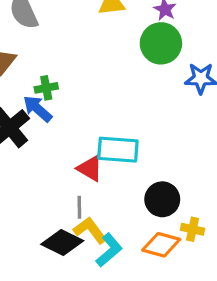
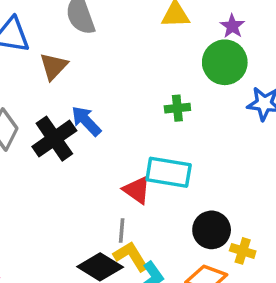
green cross: (46, 88) -> (177, 108), moved
yellow cross: (192, 229) -> (243, 251), moved

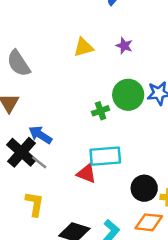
green circle: (225, 62) -> (128, 95), moved
gray line: (122, 231) -> (39, 162), moved, turned -42
yellow L-shape: (131, 256) -> (35, 204), moved, turned 55

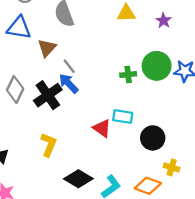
cyan rectangle: (105, 156) -> (123, 117), size x0.7
gray line: (39, 162) -> (69, 66), moved
black circle: (144, 188) -> (153, 138), moved

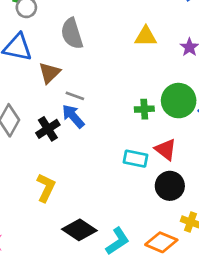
gray line: (69, 66) -> (75, 96), turned -35
black cross: (48, 95) -> (48, 129), size x0.7
red triangle: (102, 128) -> (166, 149), moved

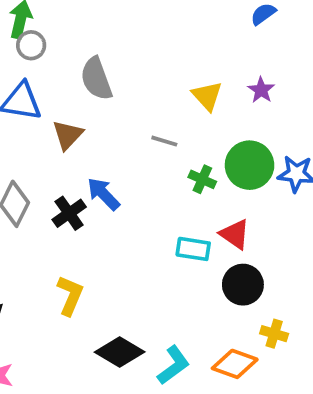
yellow triangle: (146, 36) -> (207, 96), moved, turned 50
gray line: (75, 96) -> (164, 141), moved
green cross: (144, 109) -> (202, 179), turned 30

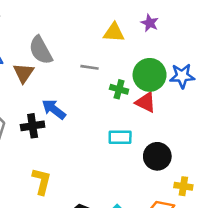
gray semicircle: (96, 79) -> (41, 50), moved
yellow triangle: (207, 96) -> (114, 32), turned -35
black cross: (69, 213) -> (33, 126), turned 35
red triangle: (235, 234) -> (146, 102), moved

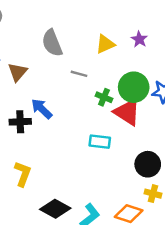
yellow triangle: (114, 32) -> (105, 44), turned -35
gray semicircle: (41, 50) -> (52, 43), moved
red triangle: (146, 102) -> (127, 112), size x1.4
black circle: (157, 156) -> (148, 164), moved

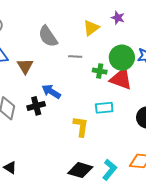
yellow L-shape: (23, 174) -> (81, 126), moved

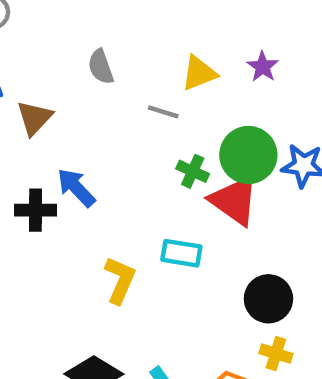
gray semicircle: (48, 36) -> (101, 67), size x0.7
gray line: (75, 57) -> (163, 112), moved

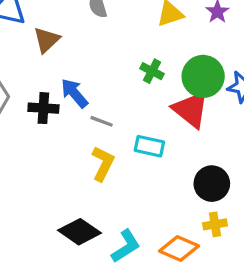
gray line: (163, 112) -> (102, 121), moved
green cross: (193, 171) -> (152, 71), moved
yellow cross: (276, 354) -> (215, 224), turned -30

